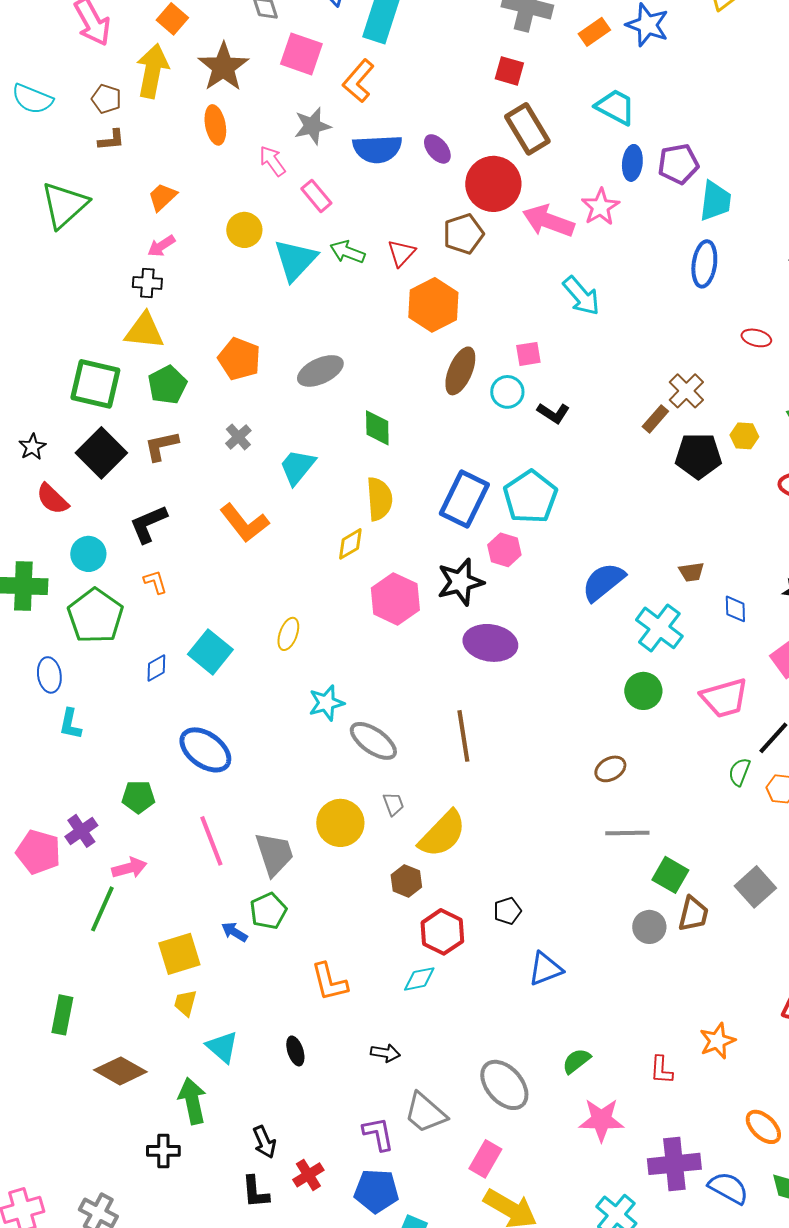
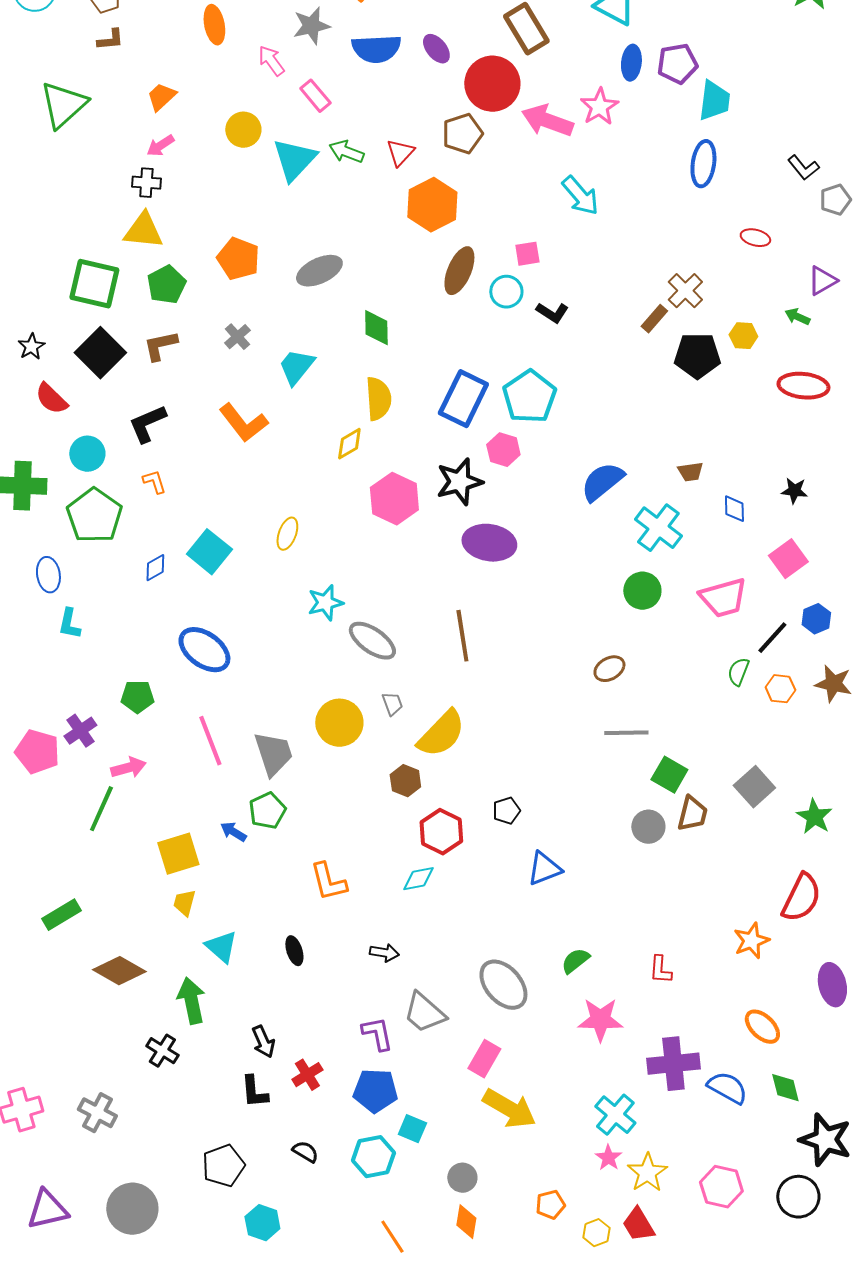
green rectangle: (62, 1015) -> (61, 915), turned 48
orange star: (717, 1041) -> (751, 941), moved
black cross: (163, 1151) -> (162, 1051), turned 32

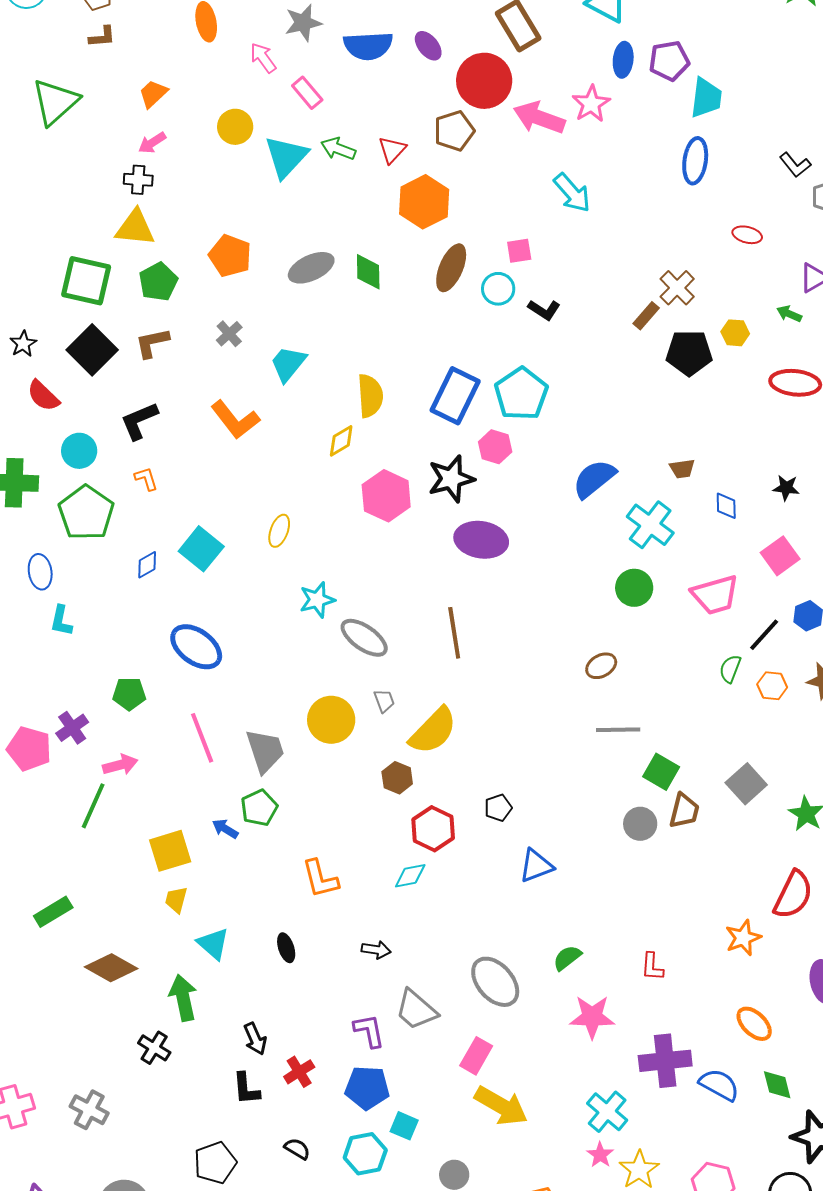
green diamond: (376, 328) -> (368, 272), moved

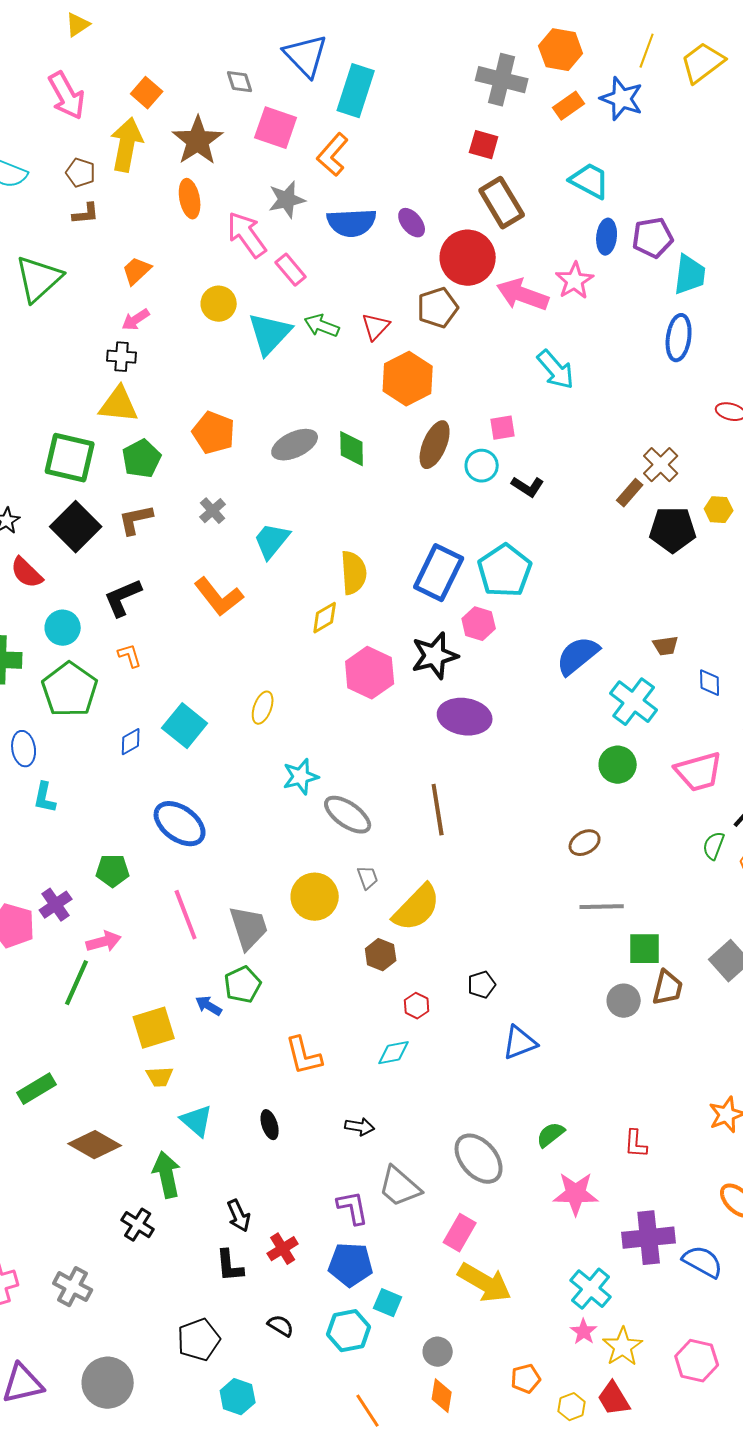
pink arrow: (263, 58) -> (247, 235), size x1.5
green square: (661, 772) -> (645, 949), turned -30
red hexagon: (433, 829) -> (417, 1006), size x0.6
yellow trapezoid: (176, 900) -> (160, 1077), turned -108

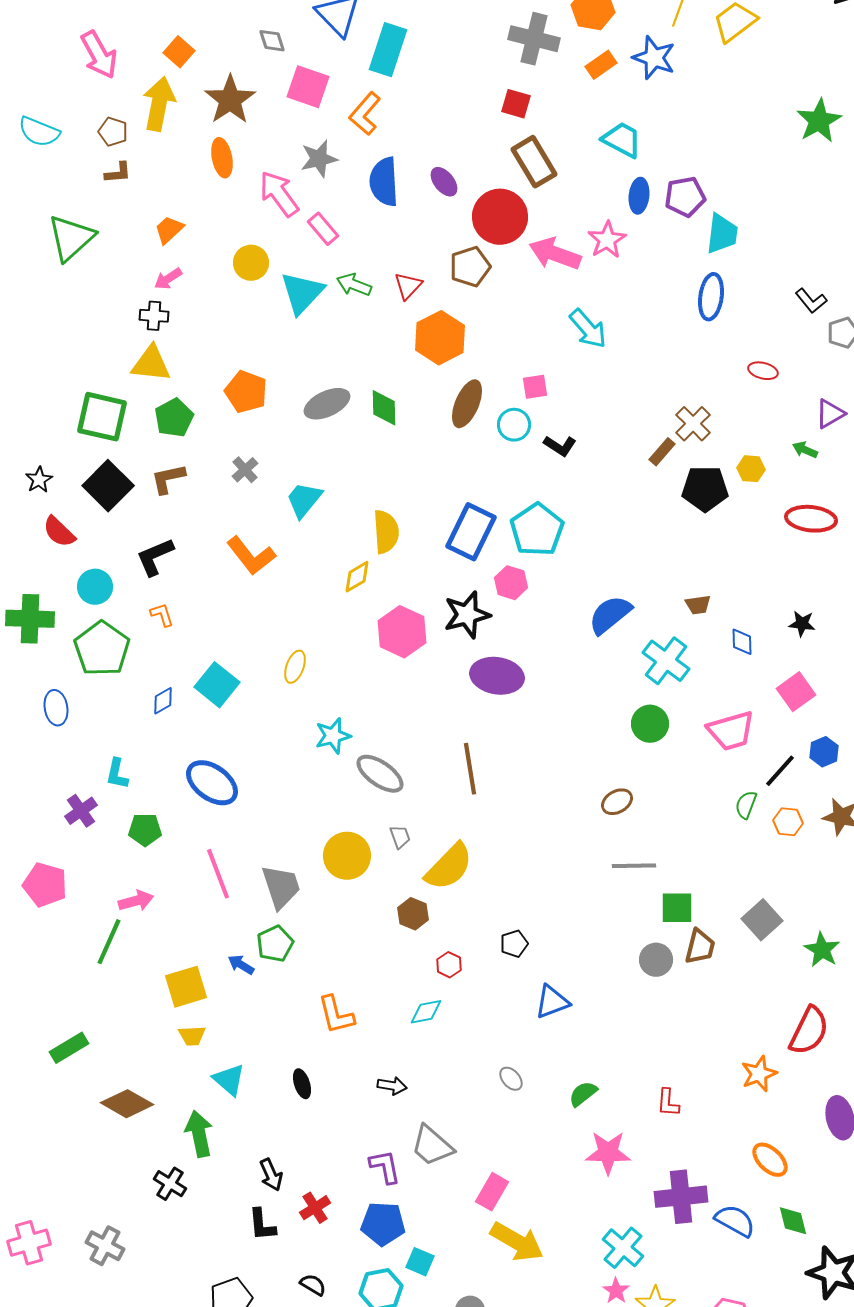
blue semicircle: (352, 223) -> (384, 182), turned 90
cyan L-shape: (45, 798) -> (117, 774), moved
purple cross: (56, 905) -> (81, 811), moved
gray ellipse: (479, 1159) -> (511, 1079), moved, size x0.5

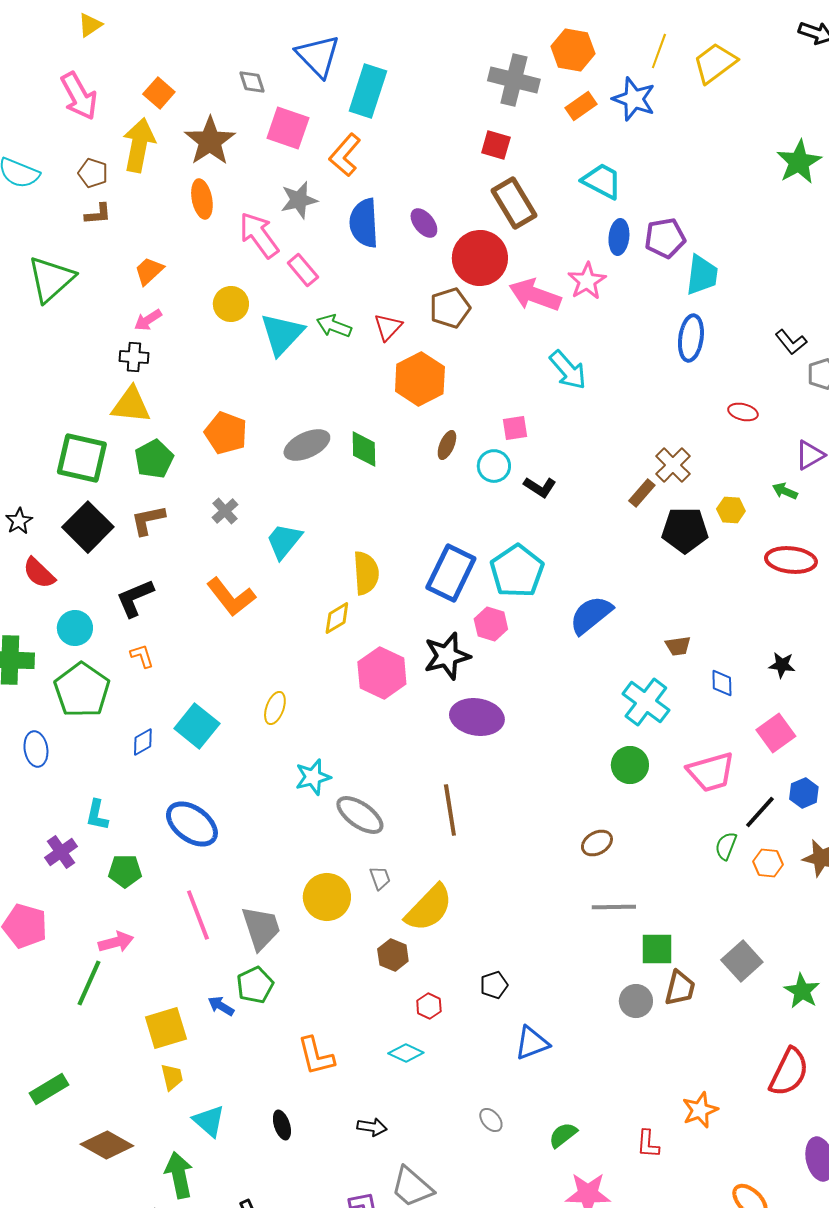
brown ellipse: (467, 404) -> (447, 445), size x0.6
blue semicircle: (610, 615) -> (591, 615), moved
cyan diamond: (426, 1012) -> (406, 1053), turned 36
yellow trapezoid: (192, 1036) -> (172, 1077), turned -100
orange star: (759, 1074) -> (700, 1110), moved

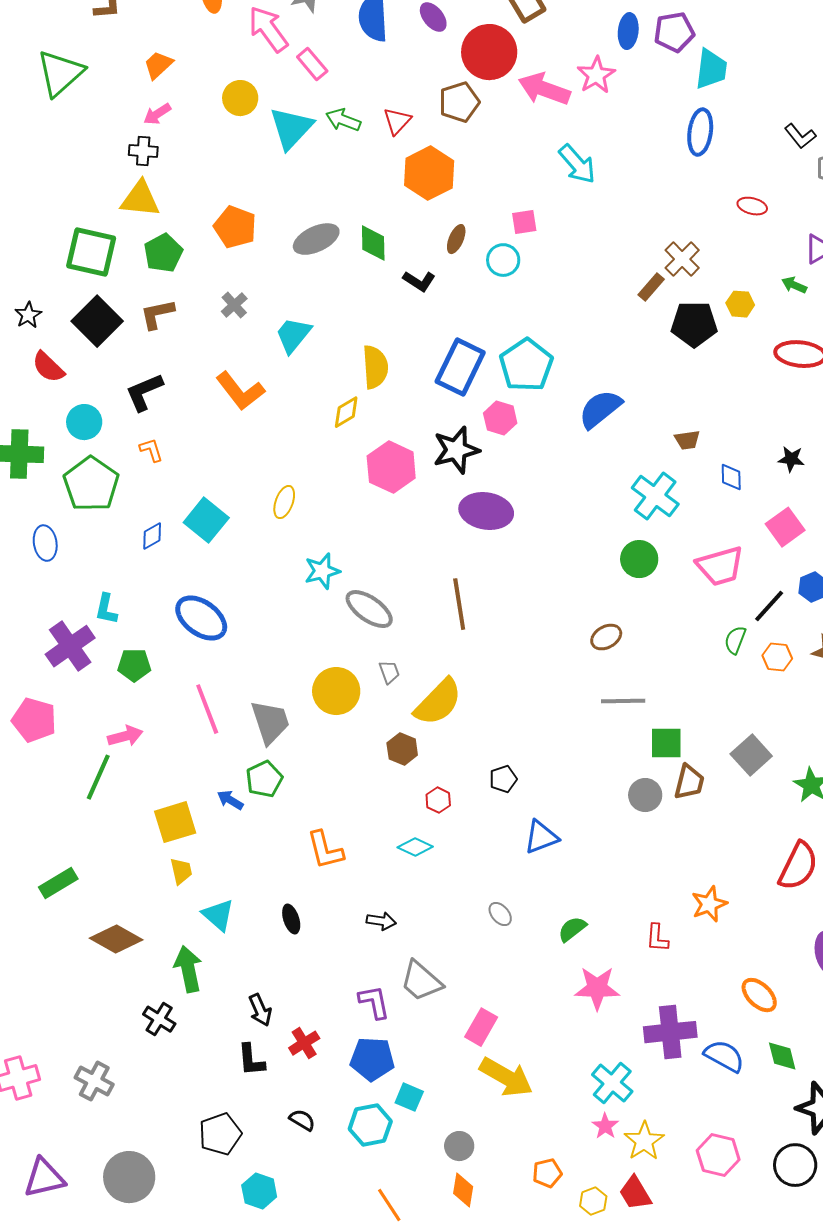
black L-shape: (540, 487) -> (419, 281), moved
purple cross: (61, 852) -> (70, 646), size x1.5

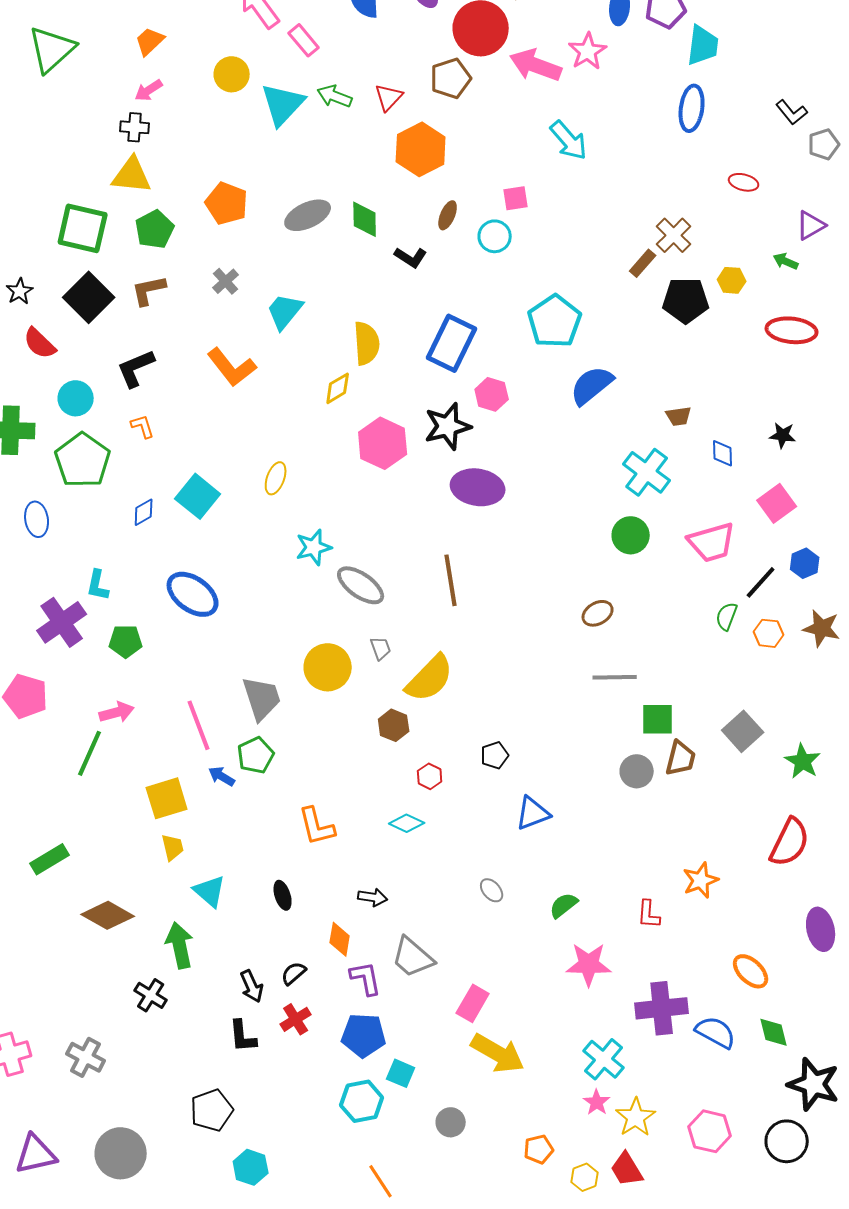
cyan pentagon: (526, 365) -> (555, 321), moved
pink line: (207, 709) -> (199, 725), moved
black semicircle: (302, 1120) -> (294, 973), moved, turned -72
orange diamond: (463, 1190) -> (340, 939), moved

